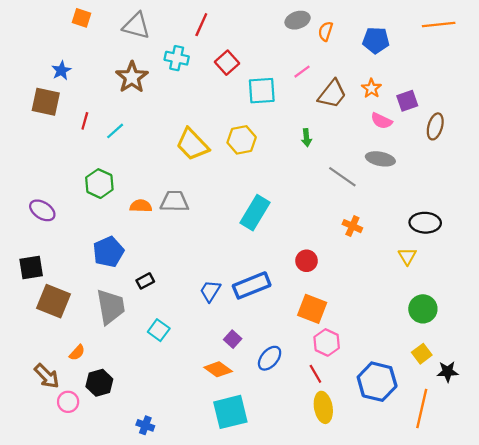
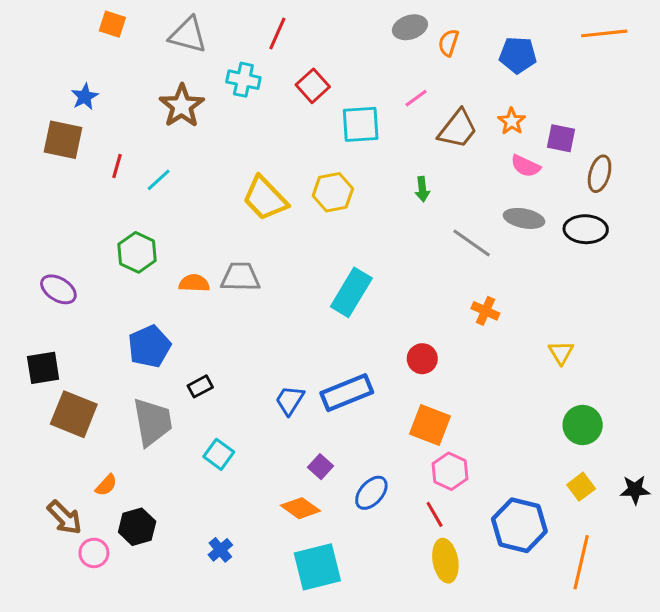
purple square: (407, 101) -> (561, 138), turned 30
black ellipse: (425, 223) -> (586, 229), moved
black star: (448, 372) -> (635, 490), moved
blue cross: (145, 425) -> (220, 550), moved, turned 30

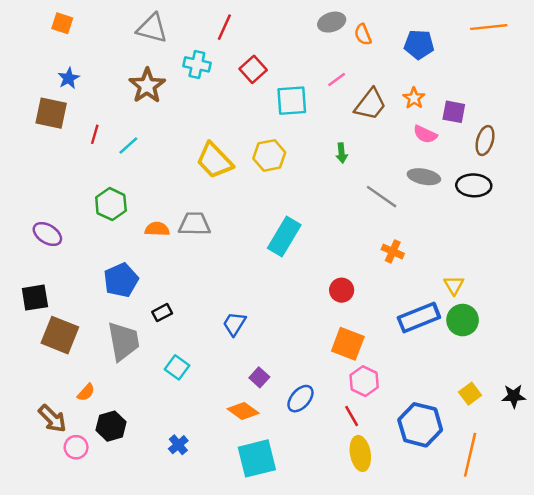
orange square: (112, 24) -> (62, 23), moved
orange semicircle: (448, 43) -> (363, 35), turned -40
blue rectangle: (347, 393) -> (419, 318), moved
green circle: (583, 425) -> (463, 320), moved

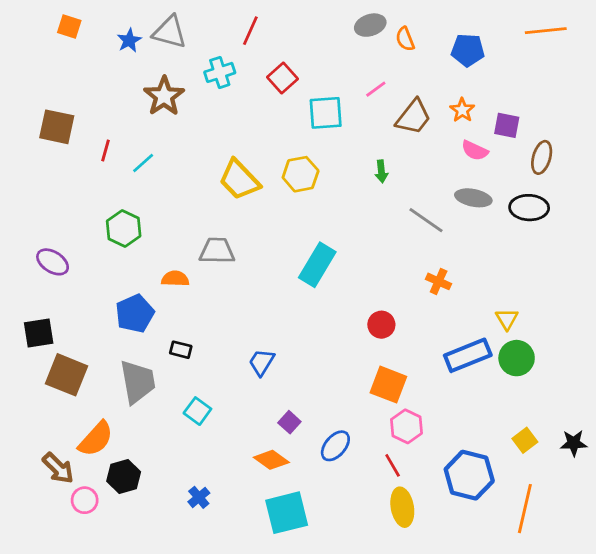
cyan cross: (197, 64) -> (220, 72), turned -30
blue star: (69, 78) -> (129, 40), moved
orange semicircle: (157, 229) -> (175, 279), moved
black rectangle: (162, 313) -> (181, 350), turned 42
orange semicircle: (86, 392) -> (96, 439), size x1.8

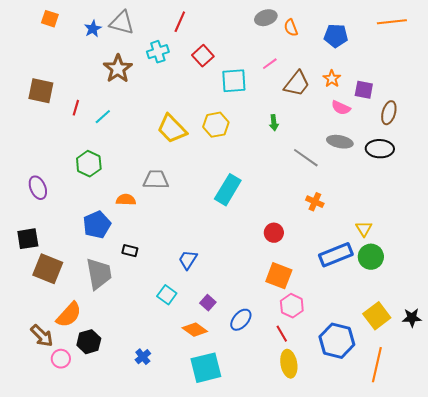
purple ellipse: (53, 262) -> (38, 188), turned 35
cyan square: (197, 411) -> (167, 295), moved
yellow square: (525, 440) -> (377, 316), size x1.5

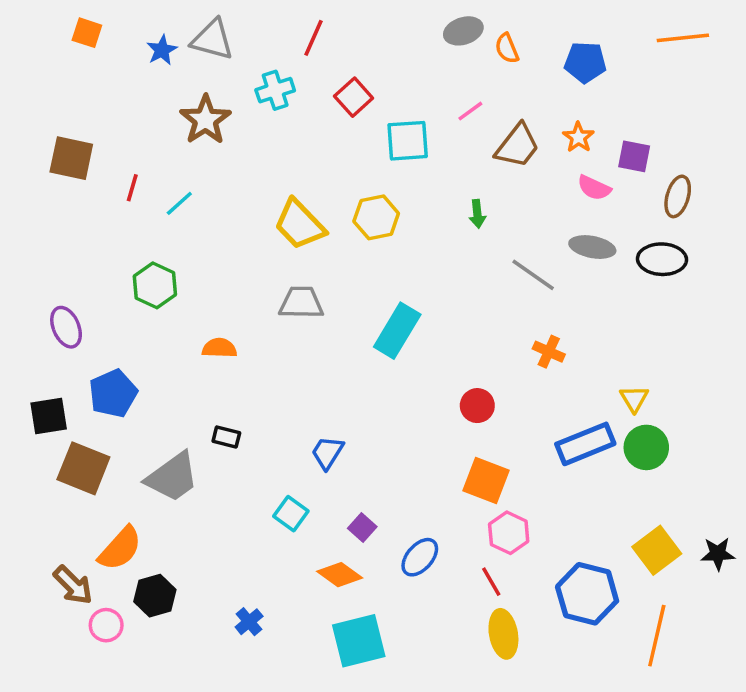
gray trapezoid: (156, 180) -> (301, 303), moved
blue pentagon: (97, 225) -> (113, 393), moved
gray trapezoid: (99, 274) -> (172, 477), turned 64

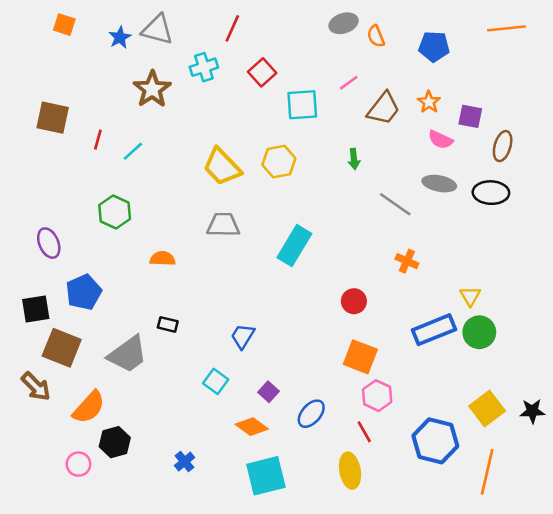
brown arrow: (73, 585) -> (36, 387), moved
yellow ellipse: (503, 634) -> (350, 471), moved

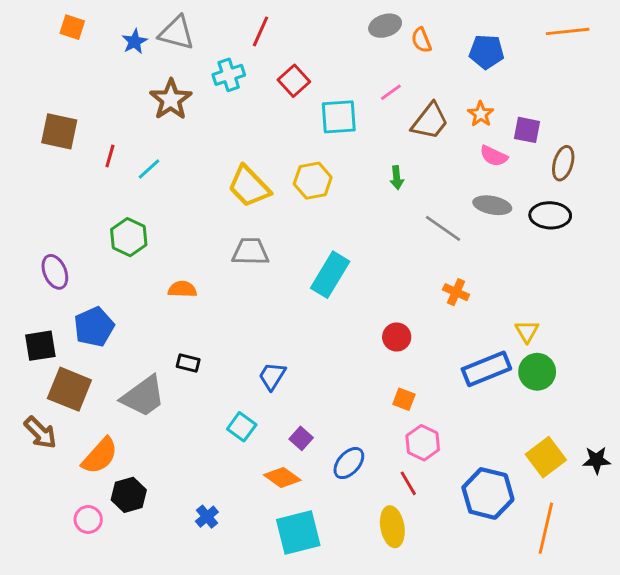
orange square: (360, 357) -> (404, 399), size x0.6

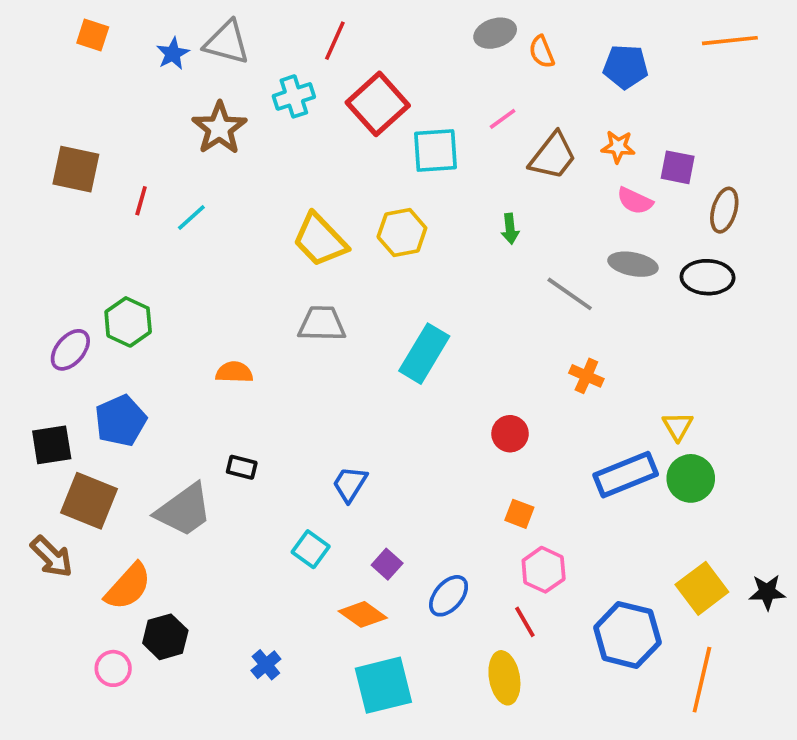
red square: (294, 81) -> (378, 104), size x1.5
orange star: (481, 114) -> (618, 147), turned -30
green hexagon: (129, 237) -> (128, 322), moved
purple ellipse: (55, 272) -> (70, 350), turned 64

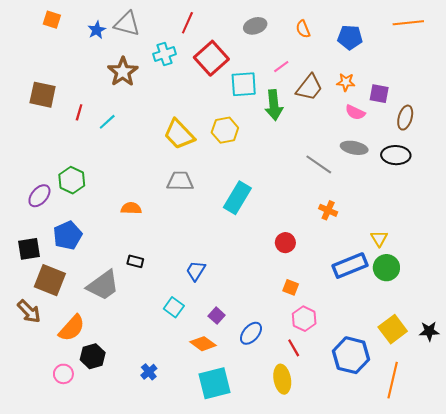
gray ellipse: (495, 33) -> (255, 26), moved
green arrow: (510, 229) -> (274, 105), moved, size x1.8

